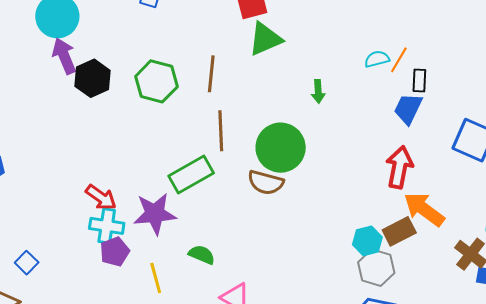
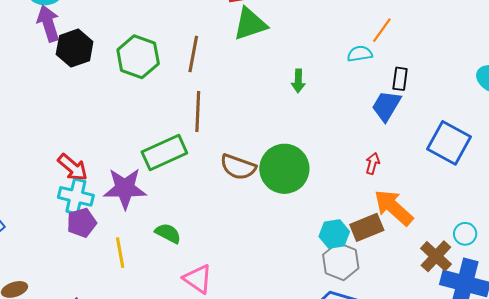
orange line: (399, 60) -> (382, 30), moved
green circle: (281, 148) -> (284, 169), moved
red arrow: (399, 167) -> (373, 163), size x0.5

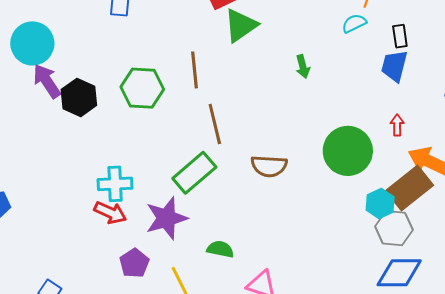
green circle: (284, 169) -> (348, 151), moved
cyan cross: (76, 196) -> (115, 184), moved
brown rectangle: (367, 227) -> (409, 188), size x1.4

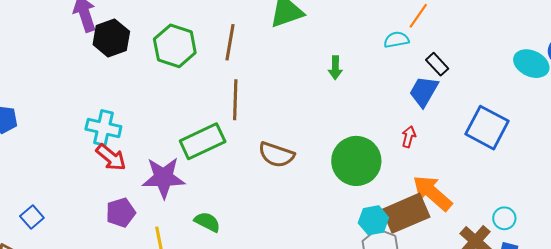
black rectangle: (400, 36) -> (437, 64), turned -50
red arrow: (397, 125) -> (409, 137), moved
cyan cross: (115, 184) -> (103, 128), moved

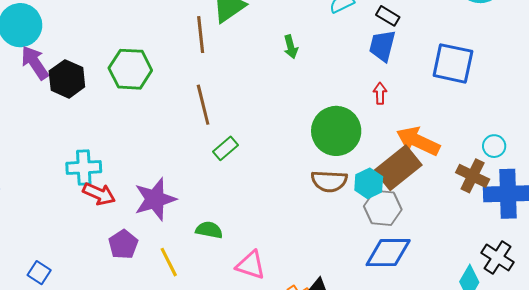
brown line: (230, 42) -> (201, 35), moved
green rectangle: (203, 141) -> (225, 148), moved, size x0.6
brown semicircle: (276, 155) -> (329, 181), moved

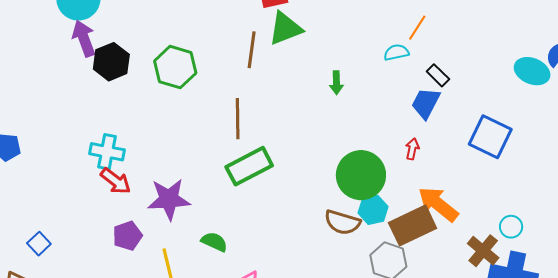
green rectangle: (225, 148) -> (249, 166), size x1.8
cyan hexagon: (369, 183) -> (373, 210), moved

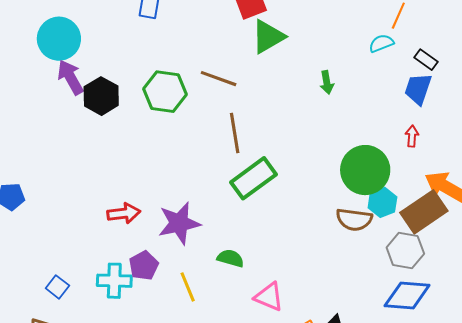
brown line: (252, 50) -> (219, 79), moved, turned -69
cyan cross: (107, 152) -> (114, 281), moved
red arrow: (116, 181) -> (124, 213), turned -36

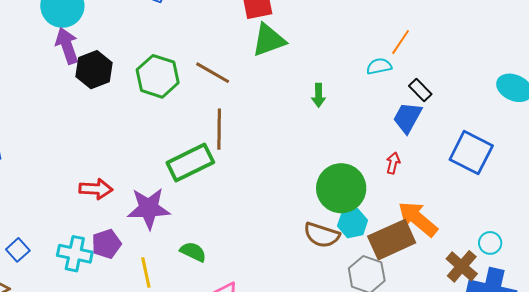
green rectangle: (253, 178) -> (190, 163), moved

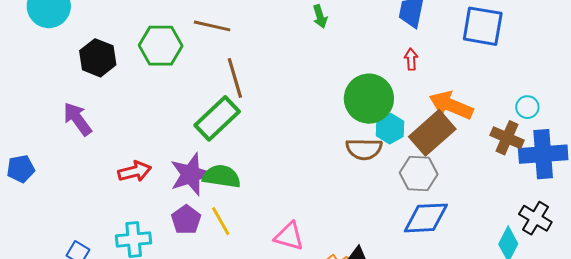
purple arrow: (67, 46) -> (77, 119), moved
purple pentagon: (106, 244) -> (186, 220), moved
green semicircle: (193, 252) -> (222, 176), moved, size x1.4
yellow line: (146, 273) -> (221, 221), moved

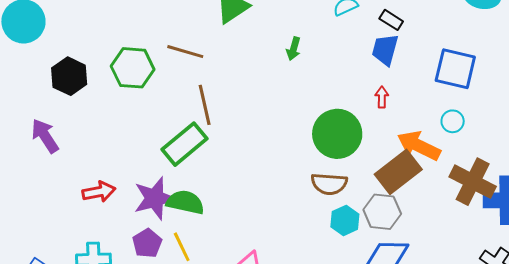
green arrow: (320, 16) -> (294, 49), turned 30
cyan circle: (527, 107) -> (453, 121), moved
cyan hexagon: (390, 129) -> (345, 220), moved
brown cross: (507, 138) -> (473, 182), size x1.4

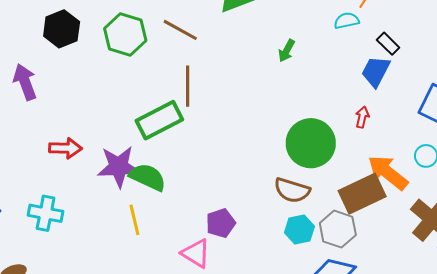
purple pentagon: (147, 243) -> (221, 223), moved

